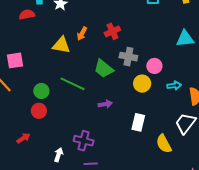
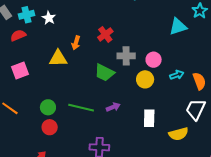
pink square: (15, 60) -> (20, 70), moved
green line: (73, 84) -> (81, 108), moved
yellow semicircle: (164, 144) -> (179, 134), turned -66

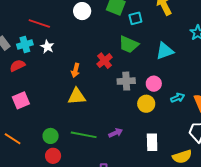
cyan triangle: (178, 27) -> (165, 51), moved
yellow triangle: (58, 58) -> (77, 96), moved
green trapezoid: (104, 73) -> (129, 44), moved

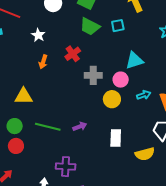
cyan square: (135, 18) -> (118, 26), moved
green trapezoid: (129, 44) -> (90, 27), moved
white star: (47, 47) -> (38, 35), moved
cyan triangle: (165, 51) -> (134, 61), moved
yellow triangle: (77, 96) -> (24, 96), moved

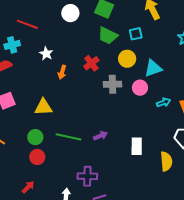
white star: (38, 35) -> (46, 54), moved
yellow circle: (112, 99) -> (127, 59), moved
yellow semicircle: (145, 154) -> (166, 161), turned -78

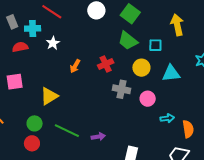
white star: (46, 54) -> (53, 43), moved
cyan triangle: (153, 68) -> (171, 73), moved
yellow triangle: (43, 107) -> (49, 96), turned -42

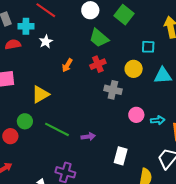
green trapezoid: (128, 41) -> (99, 38), moved
pink circle: (148, 99) -> (136, 115), moved
red circle: (32, 143) -> (10, 136), moved

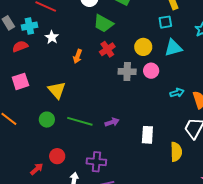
cyan square: (148, 47) -> (165, 22), moved
yellow triangle: (40, 94) -> (57, 90), turned -30
pink circle: (136, 115) -> (151, 71), moved
red circle: (10, 136) -> (57, 156), moved

